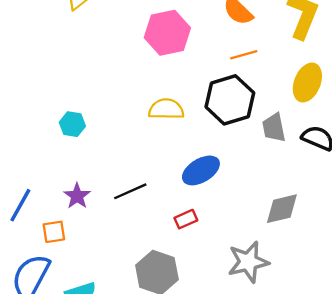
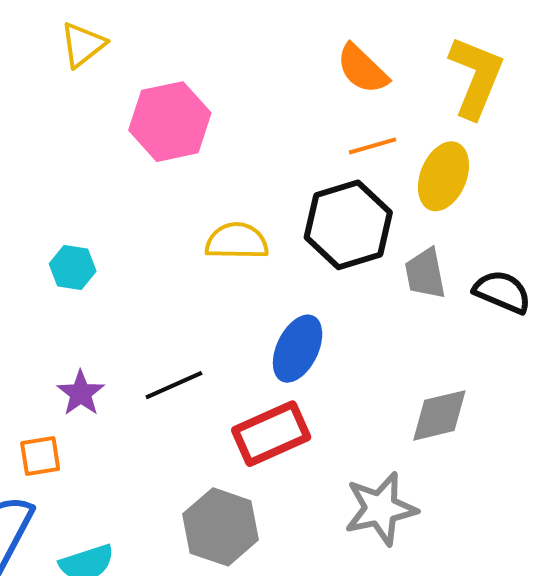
pink hexagon: (167, 33) -> (170, 122), moved
yellow ellipse: (307, 83) -> (443, 176), moved
blue ellipse: (201, 170) -> (298, 349), turned -33
red rectangle: (186, 219) -> (271, 434), size x1.8

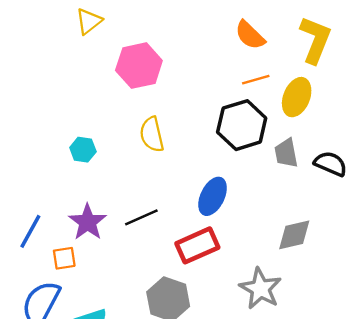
yellow semicircle: (237, 241) -> (152, 134), moved, turned -104
purple star: (81, 393) -> (88, 222), size x1.4
gray star: (381, 509) -> (260, 289), turned -30

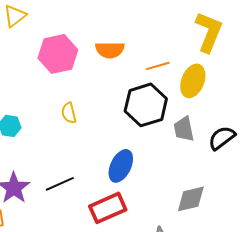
orange semicircle: (250, 35) -> (110, 50), moved, turned -44
yellow semicircle: (152, 134) -> (69, 113), size x0.7
black semicircle: (330, 164) -> (222, 138), turned -60

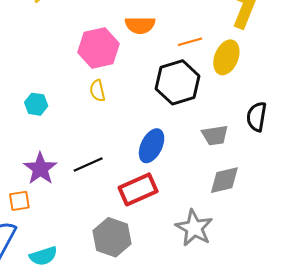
pink hexagon: (58, 54) -> (99, 48), moved
gray trapezoid: (184, 129) -> (215, 135), moved, turned -88
black semicircle: (222, 138) -> (257, 117), turned -44

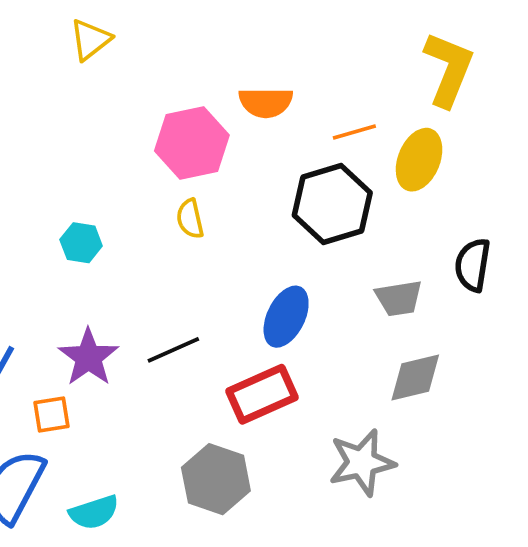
gray star: (194, 228) -> (362, 463), turned 30

